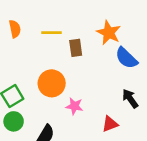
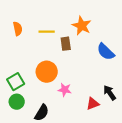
orange star: (109, 33) -> (82, 26), moved
black arrow: (130, 99) -> (110, 93), moved

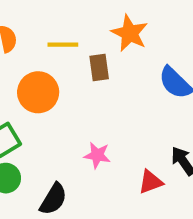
orange circle: (47, 72) -> (38, 92), moved

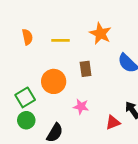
brown rectangle: (99, 67) -> (86, 69), moved
orange circle: (38, 92) -> (54, 81), moved

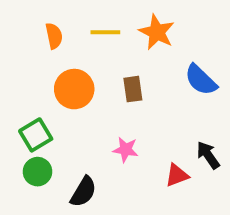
orange semicircle: (27, 37) -> (54, 36), moved
yellow line: (60, 40) -> (105, 32), moved
orange circle: (54, 81) -> (74, 89), moved

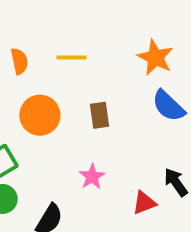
orange star: (157, 32) -> (155, 57), moved
pink star: (126, 150) -> (92, 177), turned 30

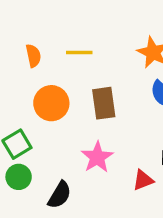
brown rectangle: (100, 115) -> (104, 103), size x1.4
pink star: (92, 177) -> (97, 157), size x1.4

